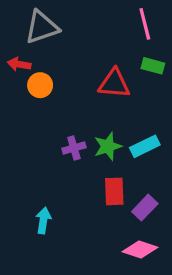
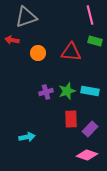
orange circle: (40, 85) -> (38, 53), moved
cyan rectangle: (145, 146) -> (90, 91), turned 36
cyan arrow: (43, 220) -> (27, 137), turned 70

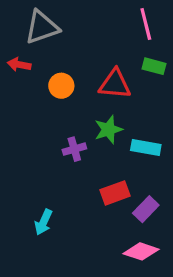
green star: (67, 91) -> (108, 130), moved
red rectangle: (71, 119) -> (115, 193), turned 72
cyan arrow: (27, 137) -> (43, 222), turned 126

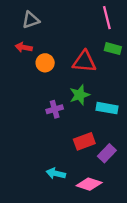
gray triangle: (42, 27) -> (31, 20), size x0.7
red arrow: (19, 65) -> (24, 47), moved
cyan arrow: (43, 222) -> (56, 173), moved, turned 78
pink diamond: (141, 251) -> (89, 184), moved

